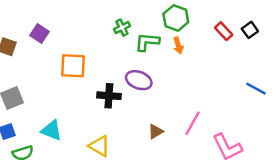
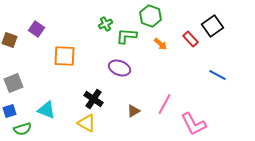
black square: (250, 30) -> (212, 26), size x1.5
red rectangle: (224, 31) -> (190, 39), moved
orange arrow: (178, 45) -> (160, 44), moved, turned -32
black cross: (109, 96) -> (94, 99), moved, turned 30

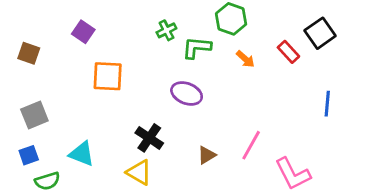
purple square: (36, 29) -> (83, 32), moved
blue line: (218, 75) -> (327, 104), turned 66

